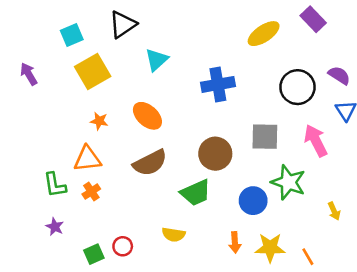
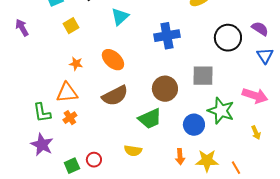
yellow square: (93, 71) -> (71, 26), size x0.6
pink arrow: (316, 141) -> (255, 96), moved, turned 135
purple star: (55, 227) -> (42, 145), size x1.6

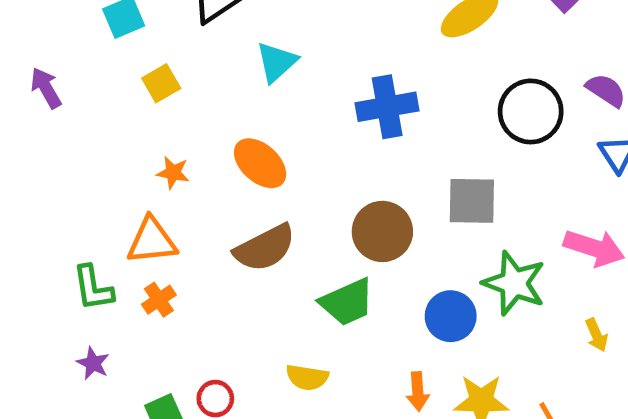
purple star: (42, 145) -> (93, 363), size x0.6

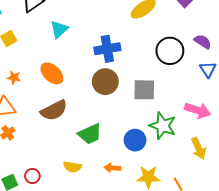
brown circle: (382, 231) -> (105, 82), moved
yellow arrow: (597, 335) -> (199, 148), size x1.5
orange arrow: (418, 391) -> (112, 168), moved, turned 98

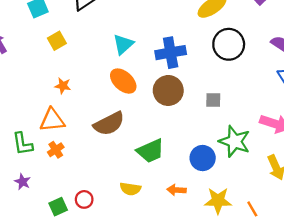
cyan triangle: (59, 29) -> (123, 44), moved
black circle: (170, 51) -> (229, 44), moved
orange ellipse: (52, 73) -> (123, 81), moved
gray square: (144, 90) -> (213, 100), size x0.6

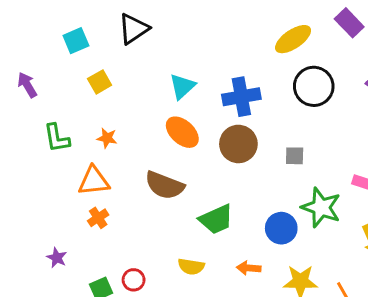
brown semicircle: (109, 124) -> (165, 185), turned 48
green L-shape: (23, 144) -> (57, 138), moved

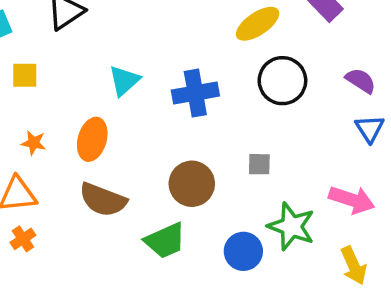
yellow square: (100, 82) -> (25, 75), turned 30
orange ellipse: (182, 132) -> (92, 139), moved, turned 64
brown circle: (238, 144) -> (192, 184), moved

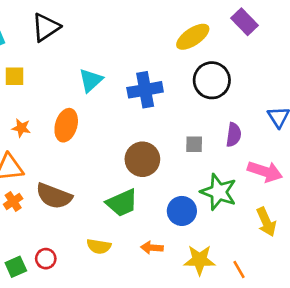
purple semicircle: (361, 81) -> (234, 135), moved, turned 65
brown semicircle: (103, 200) -> (54, 196), moved

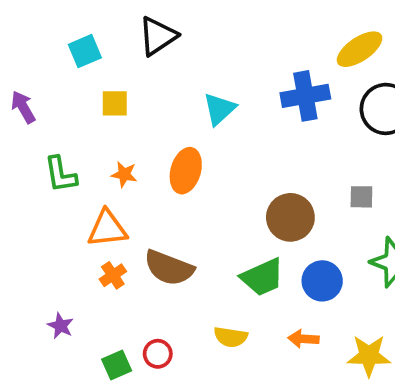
blue cross: (145, 90) -> (305, 96), moved
blue circle: (182, 211) -> (322, 281), moved

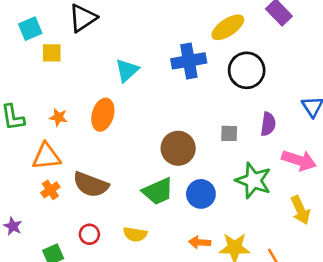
yellow square: (115, 103) -> (52, 53), moved
orange arrow: (303, 339) -> (200, 242), moved
red circle: (158, 354) -> (89, 234), moved

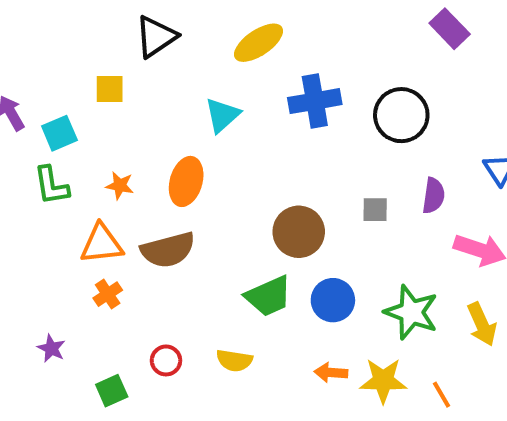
yellow ellipse: (228, 27) -> (259, 43), moved
cyan square: (30, 29) -> (59, 133), moved
green star: (253, 181) -> (411, 312), moved
brown semicircle: (91, 185) -> (168, 250), moved, turned -36

